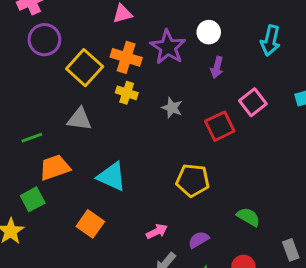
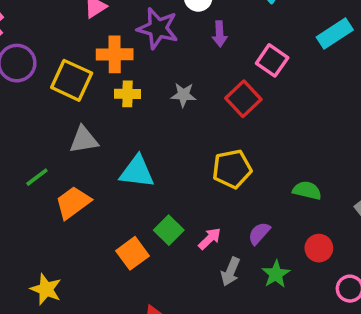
cyan triangle: (112, 177) -> (137, 172), moved
green square: (33, 199) -> (169, 230), moved
orange square: (90, 224) -> (132, 253), turned 36

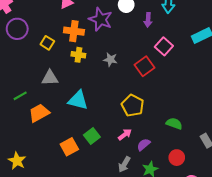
purple arrow: (220, 34) -> (148, 20), moved
yellow square: (72, 80) -> (47, 43), size x0.6
yellow pentagon: (232, 169) -> (133, 106), turned 30
pink arrow: (210, 239) -> (125, 135), moved

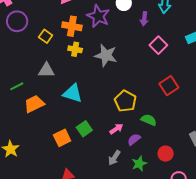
gray star: (110, 59) -> (106, 55), size x1.6
red square: (145, 66) -> (169, 86), moved
green semicircle: (174, 124) -> (149, 120), moved

